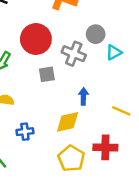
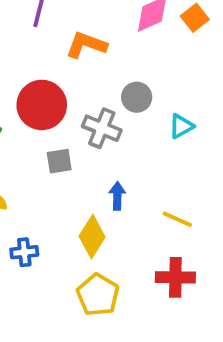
cyan triangle: (114, 52) -> (181, 126), moved
yellow diamond: (68, 122) -> (92, 237), turned -45
red cross: (105, 147) -> (175, 277), moved

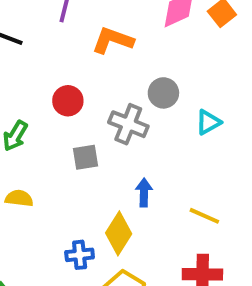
red circle: (42, 105) -> (68, 101), size x0.6
blue cross: (24, 252) -> (80, 255), moved

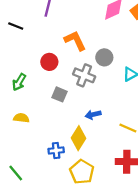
orange L-shape: (113, 40) -> (75, 41), moved, turned 45
gray square: (85, 157) -> (59, 94), turned 32
blue arrow: (144, 192) -> (93, 115), turned -104

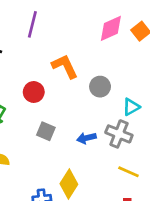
gray cross: (84, 75) -> (119, 134), moved
blue arrow: (93, 115) -> (86, 138), moved

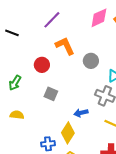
purple line: (32, 24) -> (52, 20), moved, turned 30
blue arrow: (86, 138) -> (81, 113), moved

